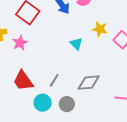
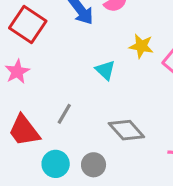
gray line: (54, 80) -> (64, 114), moved
gray diamond: (89, 83) -> (126, 130), turned 55

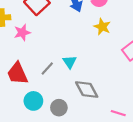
yellow star: (141, 46) -> (102, 27), moved
cyan triangle: (105, 70) -> (70, 62), moved

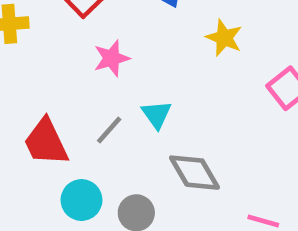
pink star: (22, 33) -> (112, 58), moved

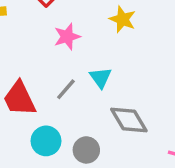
yellow star: (224, 38) -> (123, 19), moved

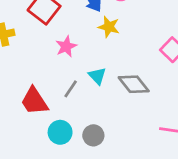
gray diamond: (129, 120) -> (134, 84), moved

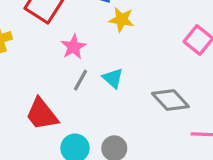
gray diamond: (134, 84) -> (170, 100), moved
gray line: (71, 89) -> (80, 80), moved

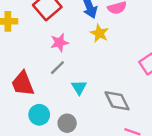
cyan triangle: (113, 78) -> (79, 87), moved

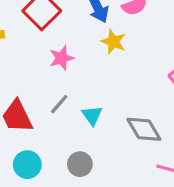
gray line: (57, 68) -> (59, 104), moved
cyan circle: (39, 115) -> (27, 165), moved

